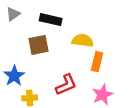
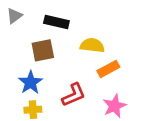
orange rectangle: (97, 62) -> (108, 69), turned 48
blue star: (14, 76) -> (30, 82), moved

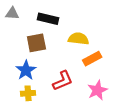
gray triangle: (14, 16) -> (12, 13), turned 40

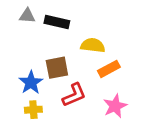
gray triangle: (12, 13) -> (27, 16), moved
brown square: (36, 43) -> (57, 68), moved

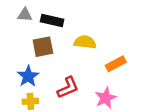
brown square: (57, 68) -> (43, 47), moved
orange rectangle: (109, 69) -> (116, 64), moved

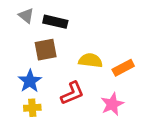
gray triangle: (25, 15) -> (26, 16), turned 35
yellow semicircle: (85, 42) -> (90, 60), moved

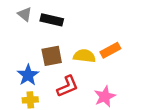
brown square: (46, 50) -> (52, 56), moved
orange rectangle: (123, 68) -> (110, 50), moved

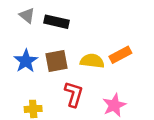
blue star: (28, 75) -> (26, 61), moved
red L-shape: (68, 86) -> (74, 94), turned -50

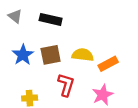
gray triangle: (27, 15) -> (15, 16), moved
orange rectangle: (120, 55) -> (108, 64), moved

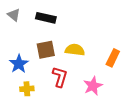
blue star: (23, 55) -> (19, 64), moved
orange rectangle: (108, 64) -> (113, 58), moved, turned -36

